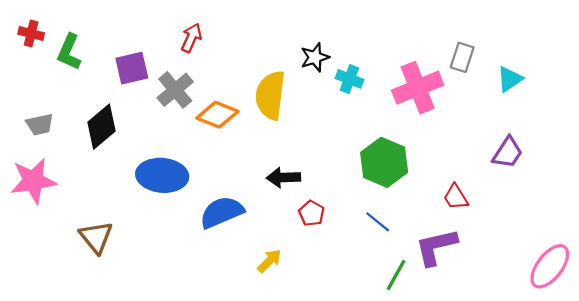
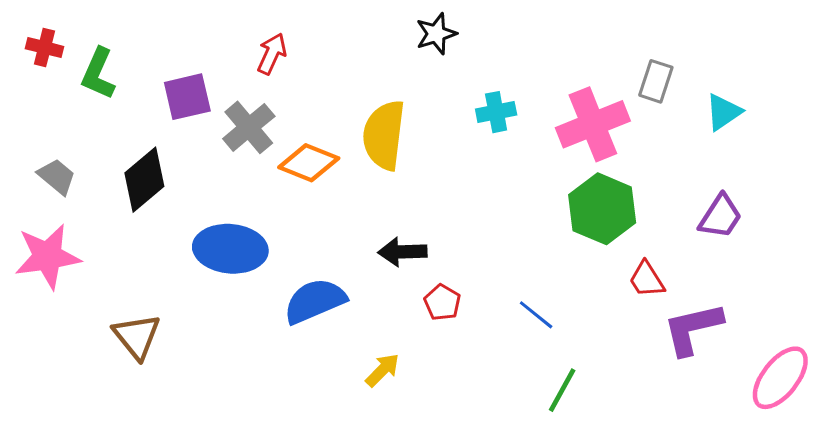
black star: (315, 57) -> (436, 34), moved
cyan cross: (349, 79) -> (496, 112), turned -32
gray trapezoid: (40, 124) -> (57, 177), turned -128
green hexagon: (384, 162) -> (602, 209), moved
purple L-shape: (436, 247) -> (693, 329), moved

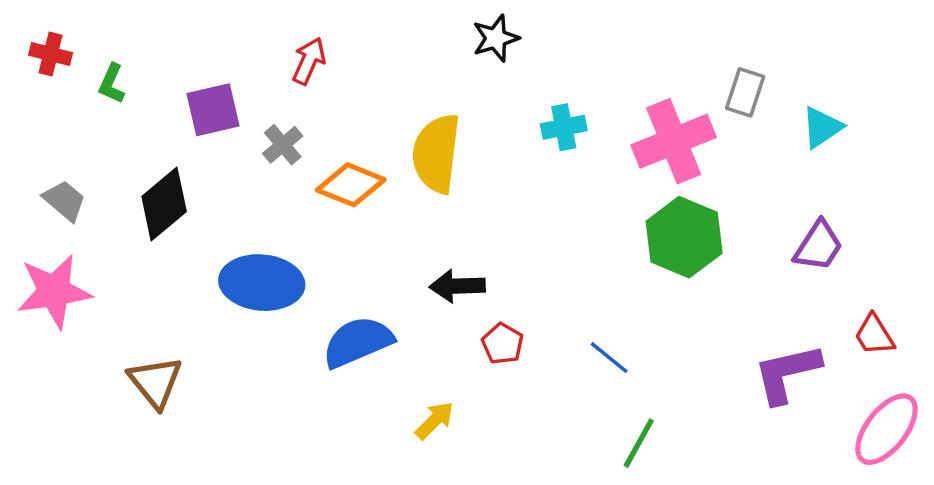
green L-shape: (98, 74) -> (112, 84), size x0.7
gray cross: (249, 127) -> (283, 145), size x0.7
red trapezoid: (647, 279) -> (874, 335), moved

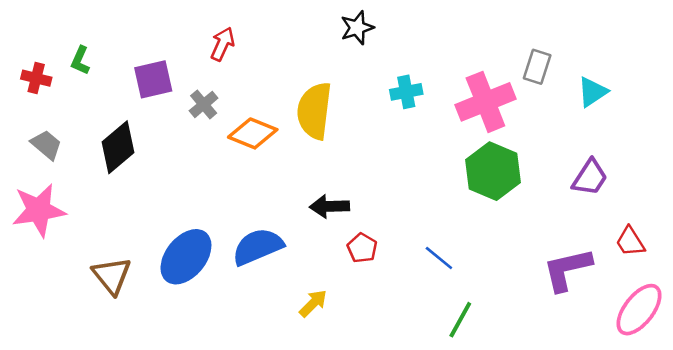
red cross: (51, 54) -> (36, 78), moved
blue ellipse: (262, 283) -> (186, 257), moved, turned -56

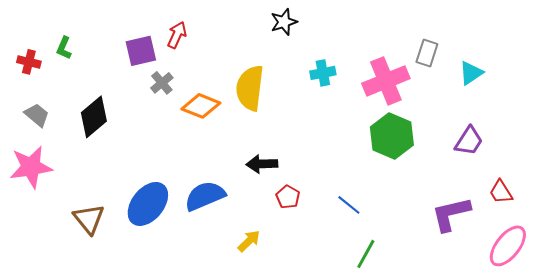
purple square: (153, 79) -> (141, 51), moved

